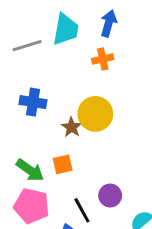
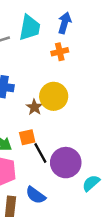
purple circle: (110, 196) -> (66, 163), size x1.6
black line: (82, 210) -> (40, 153), moved

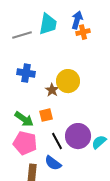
orange cross: (60, 52) -> (83, 32), moved
black line: (40, 153) -> (57, 141), moved
cyan semicircle: (91, 183) -> (99, 142), moved

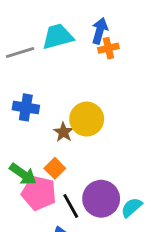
cyan trapezoid: (48, 24) -> (58, 37), turned -115
orange square: (46, 115) -> (55, 168), turned -32
pink pentagon: (25, 143) -> (39, 193), moved

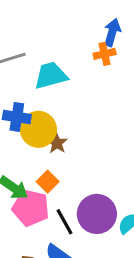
blue arrow: (100, 31) -> (112, 32), moved
cyan trapezoid: (58, 37) -> (51, 75), moved
yellow circle: (87, 119) -> (38, 129), moved

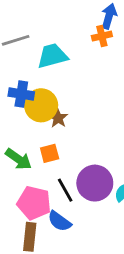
orange square: (48, 182) -> (50, 153), turned 30
pink pentagon: (31, 208) -> (34, 203), moved

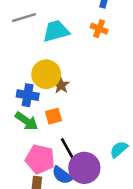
orange cross: (102, 36) -> (99, 29), moved, turned 35
blue cross: (21, 94) -> (28, 95), moved
purple circle: (95, 183) -> (84, 168), moved

